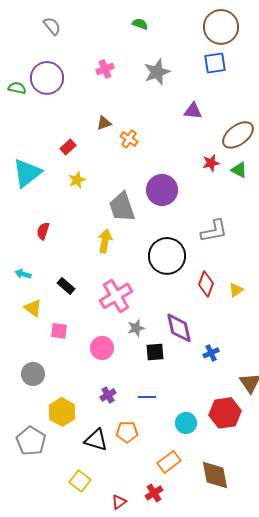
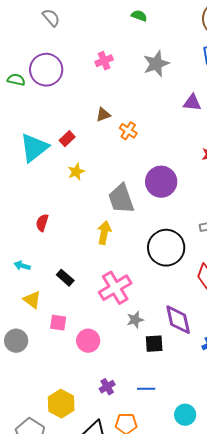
cyan triangle: (27, 173) -> (34, 148), moved
pink circle: (102, 348) -> (88, 341), moved
gray circle: (33, 374) -> (16, 341), moved

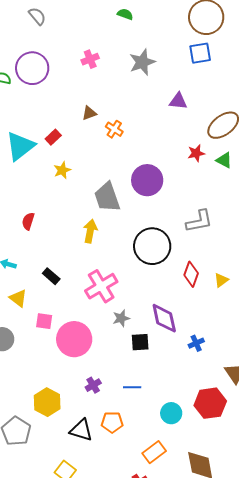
pink circle: (88, 341) -> (74, 339), size x1.5

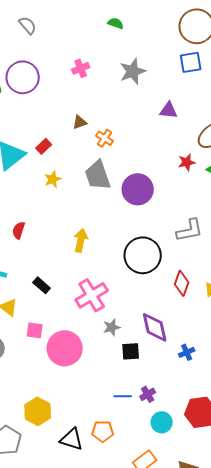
gray trapezoid: (107, 197) -> (98, 175), moved
purple cross: (93, 385) -> (148, 394), moved

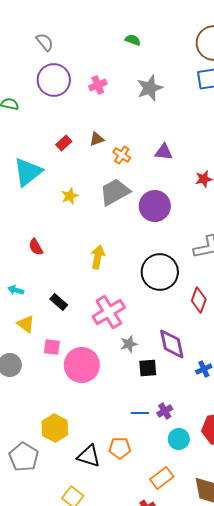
purple circle: (23, 77) -> (54, 80), moved
purple triangle: (169, 110) -> (164, 152), moved
red rectangle: (44, 146) -> (64, 143), moved
gray trapezoid: (98, 175) -> (115, 192), turned 80
red semicircle: (19, 230) -> (36, 247), turned -48

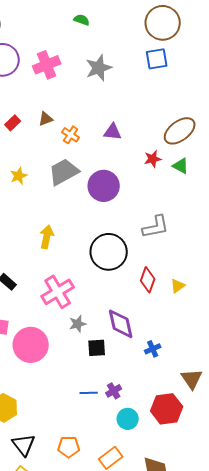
pink cross: (98, 85) -> (47, 65), size x1.5
orange pentagon: (120, 448) -> (69, 447), moved
black triangle: (89, 456) -> (24, 445), moved, turned 35

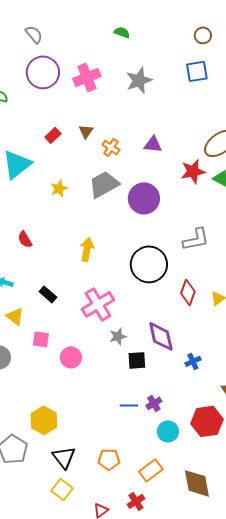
brown circle: (163, 23) -> (203, 35), size x0.5
brown triangle: (46, 119) -> (86, 131), turned -35
red star: (153, 159) -> (193, 171), size x1.4
pink circle: (31, 345) -> (71, 357), size x0.6

